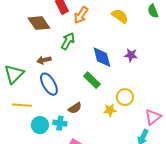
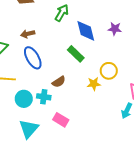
green arrow: (68, 41) -> (62, 13), moved

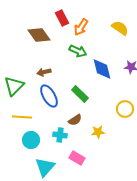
green arrow: (62, 13) -> (78, 51), turned 84
green rectangle: (76, 54) -> (80, 94), moved
yellow star: (94, 84) -> (98, 132), moved
cyan circle: (24, 99) -> (31, 140), moved

